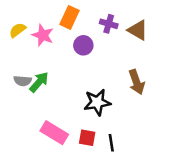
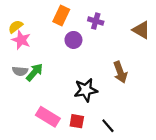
brown triangle: (138, 30) -> (141, 30), moved
pink star: (43, 35) -> (21, 40), moved
black line: (111, 143) -> (108, 126), moved, turned -32

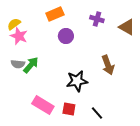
orange rectangle: (61, 15) -> (55, 14), turned 42
purple cross: (96, 21) -> (97, 19), moved

